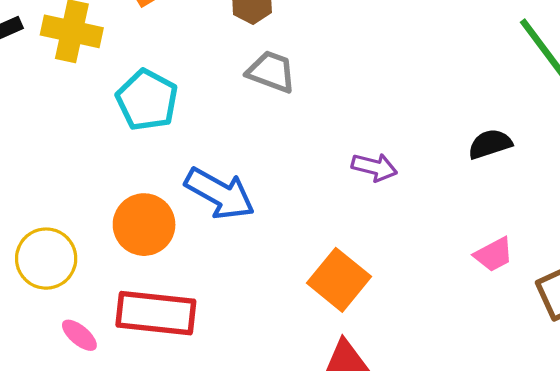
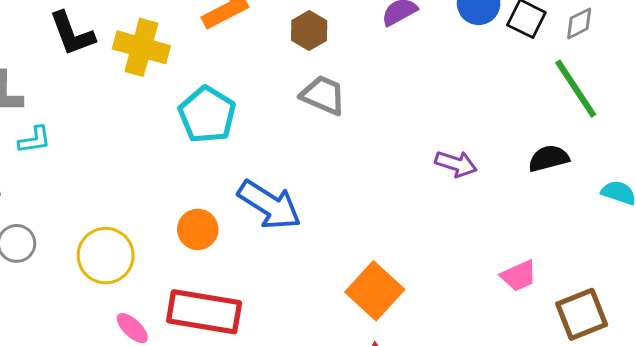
black semicircle: (490, 144) -> (549, 158), moved
purple arrow: (374, 167) -> (456, 164), moved
orange circle: (144, 225) -> (198, 229), size x0.7

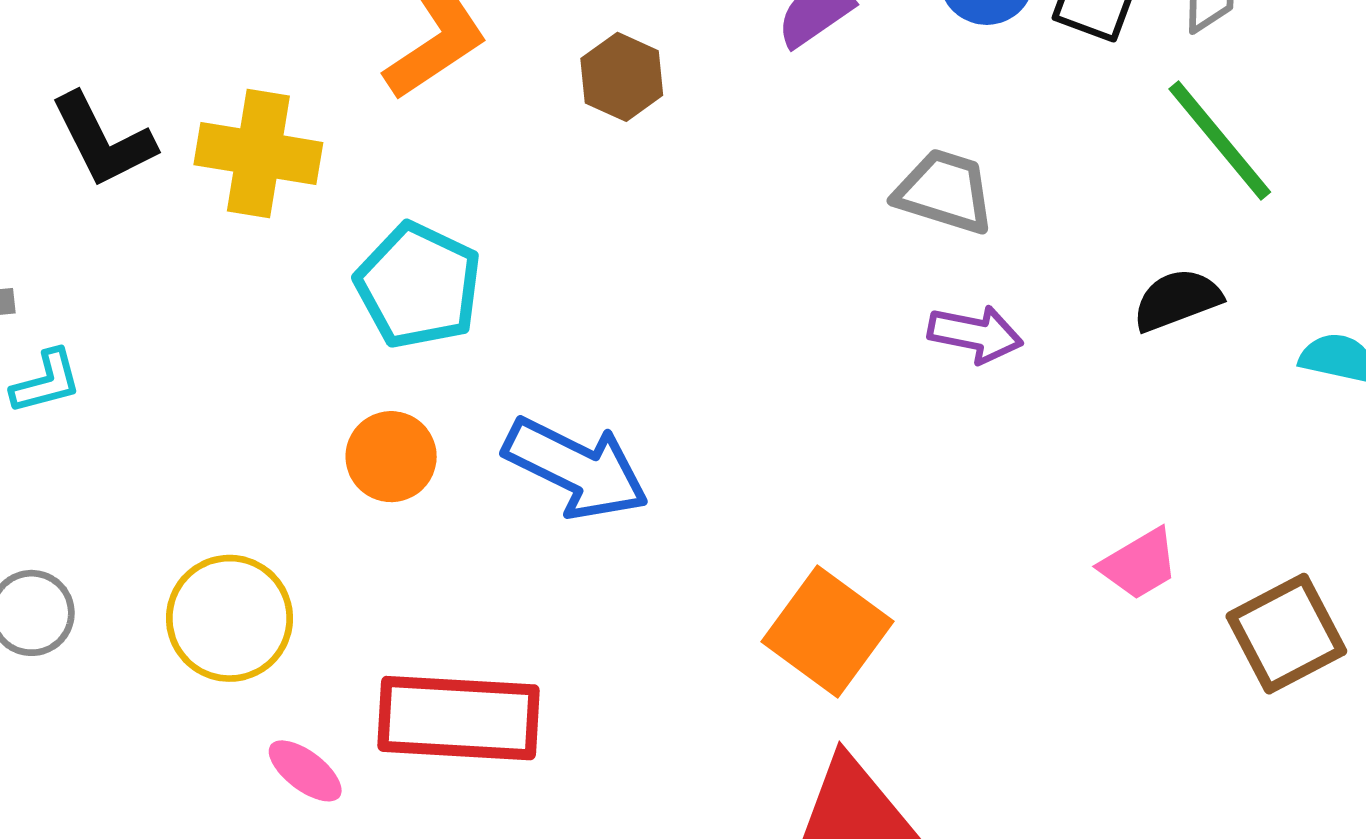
gray trapezoid: (323, 95) -> (945, 191), moved
orange circle: (198, 229) -> (391, 457), moved

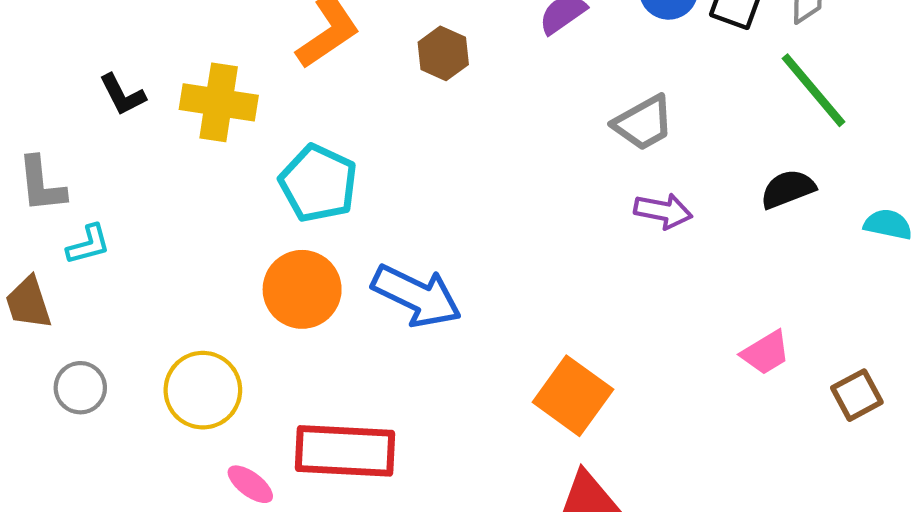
black L-shape: (103, 140) -> (122, 95), size x0.7
gray trapezoid: (945, 191) -> (643, 123), turned 134
orange circle: (391, 457) -> (302, 289), size x1.4
brown square: (1286, 634) -> (857, 395), size x0.7

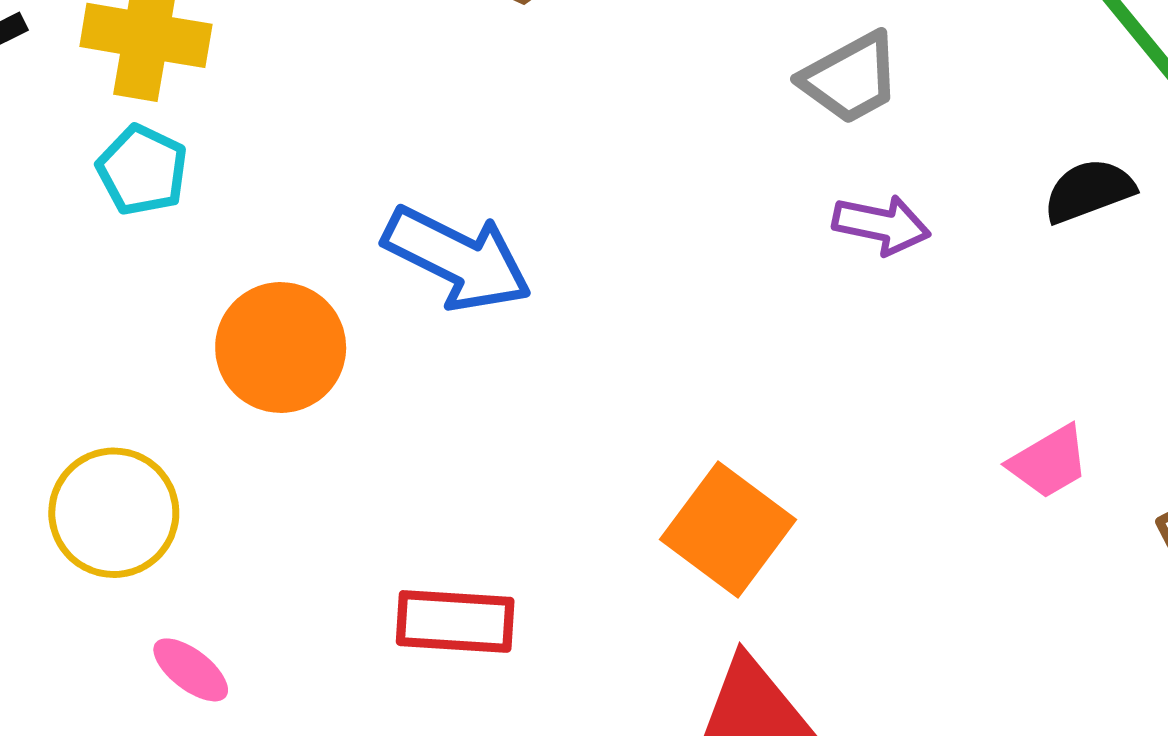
cyan pentagon: (318, 183) -> (142, 170), moved, size x0.7
blue arrow: (417, 296) -> (457, 259), moved
red rectangle: (345, 451) -> (455, 621), moved, size x0.7

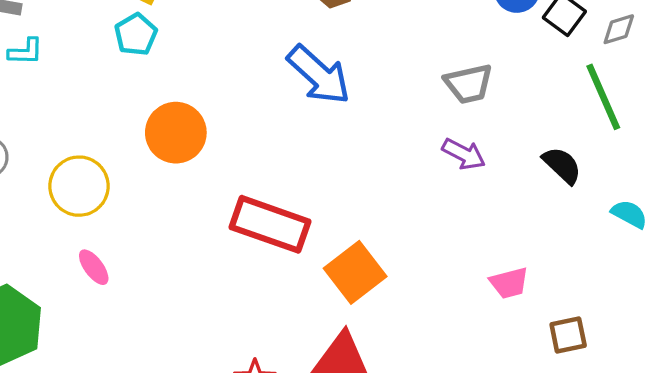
black semicircle: (1089, 191) -> (562, 165), turned 48
blue arrow: (457, 259) -> (319, 75), moved
red rectangle: (455, 621) -> (270, 224), moved, size x1.4

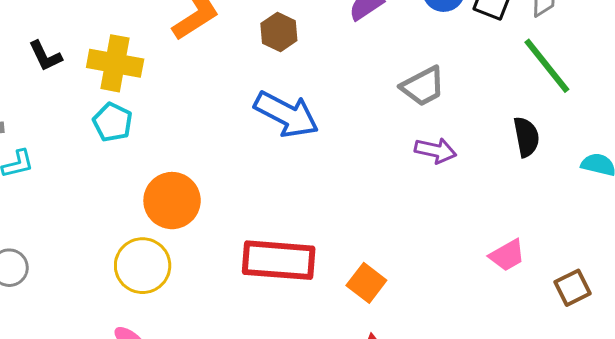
black semicircle: (562, 165) -> (526, 137), turned 51
yellow circle: (79, 186) -> (143, 266), moved
orange square: (355, 272) -> (366, 283), size x0.7

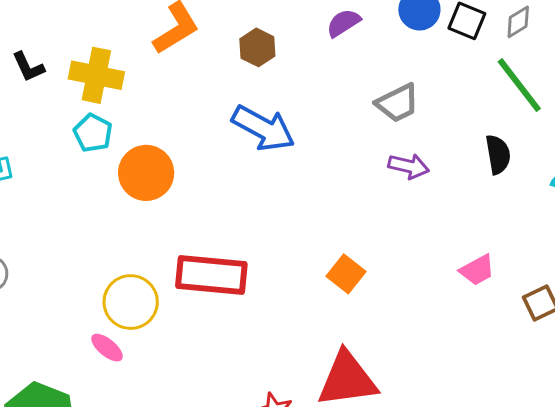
orange circle: (172, 201) -> (146, 173), moved
red rectangle: (279, 260) -> (211, 275), moved
yellow circle: (143, 266) -> (131, 302), moved
orange square: (366, 283) -> (346, 274), moved

